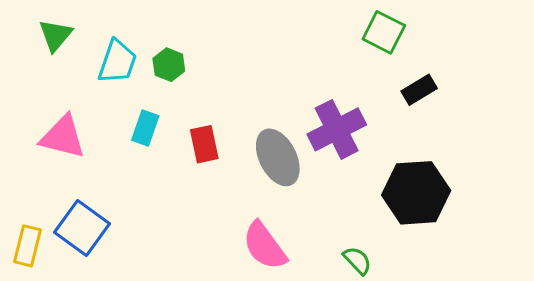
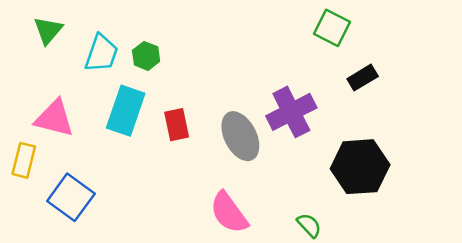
cyan rectangle: (145, 128) -> (126, 111), size x1.6
yellow rectangle: (28, 246) -> (24, 160), moved

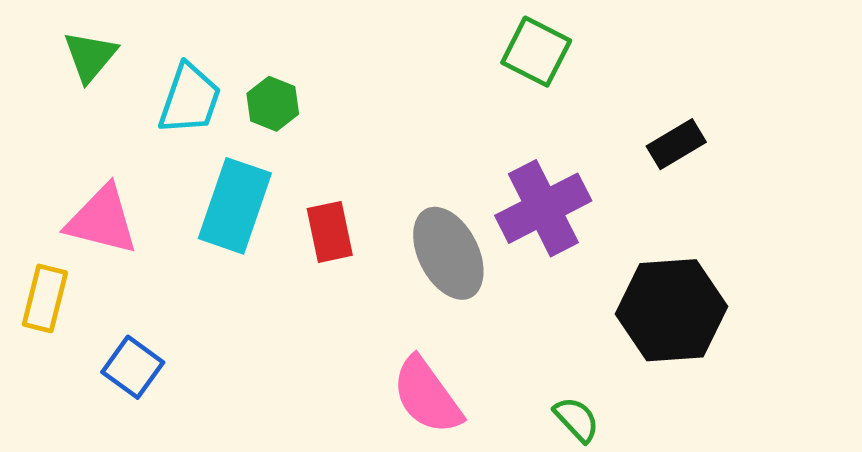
green square: (332, 28) -> (536, 52), moved
blue square: (71, 197) -> (133, 367), size x0.7

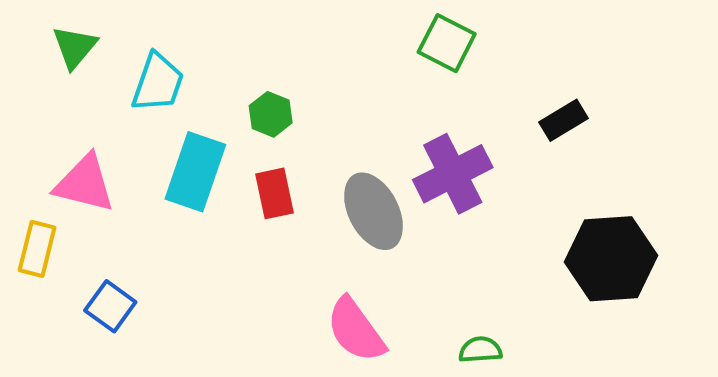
green hexagon: (273, 104) -> (271, 114), moved
black hexagon: (671, 310) -> (611, 259), moved
green semicircle: (577, 419) -> (480, 350), turned -51

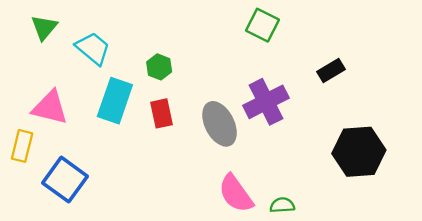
cyan trapezoid: (158, 83) -> (93, 48), turned -69
blue square: (110, 306) -> (65, 180), size x1.5
pink semicircle: (356, 330) -> (236, 194), moved

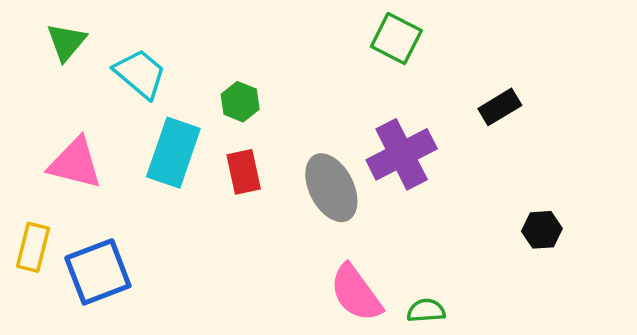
yellow rectangle: (22, 146) -> (33, 247), moved
black hexagon: (359, 152) -> (542, 230), size x0.5
blue square: (65, 180) -> (98, 272), turned 33

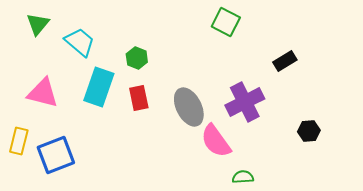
purple cross: (402, 154) -> (245, 102), moved
pink semicircle: (356, 293) -> (216, 141), moved

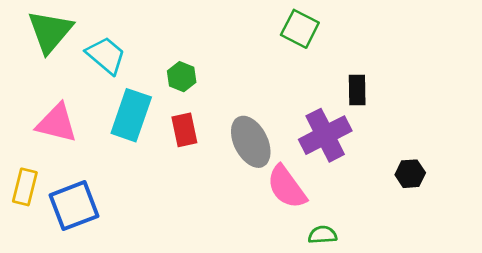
green triangle: (38, 24) -> (50, 31), size x1.5
black rectangle: (285, 61) -> (357, 90), moved, turned -60

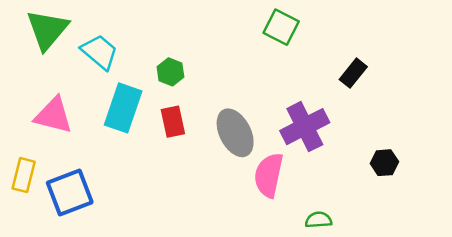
black rectangle: (357, 90) -> (353, 73), moved, turned 40
pink semicircle: (287, 187) -> (269, 175), turned 48
green semicircle: (323, 235) -> (318, 220), moved

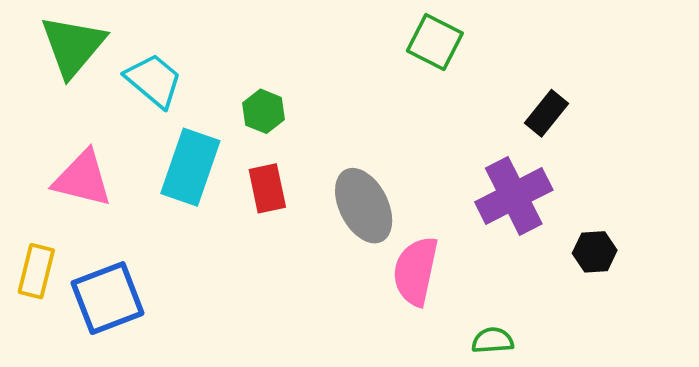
purple cross: (305, 127) -> (514, 196), moved

